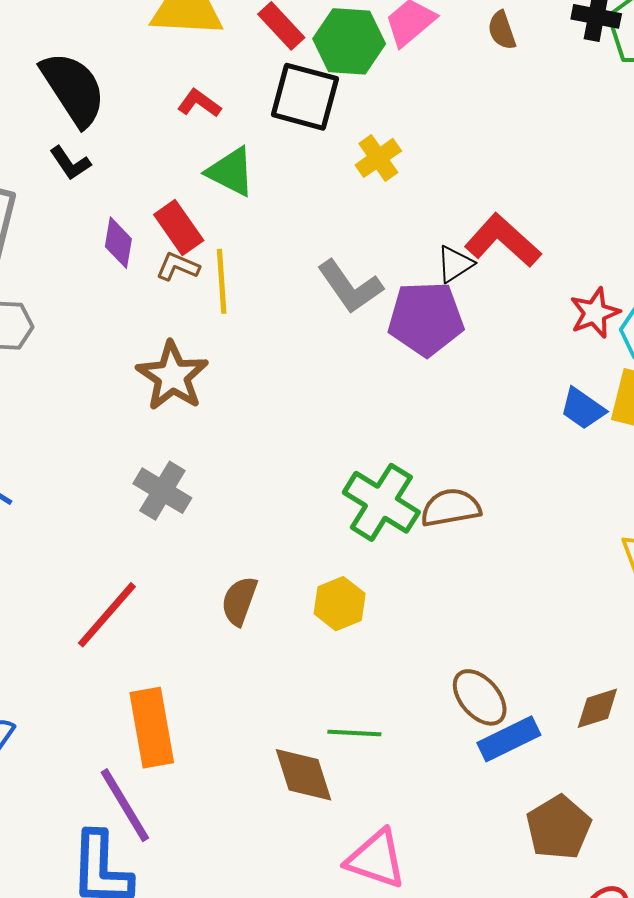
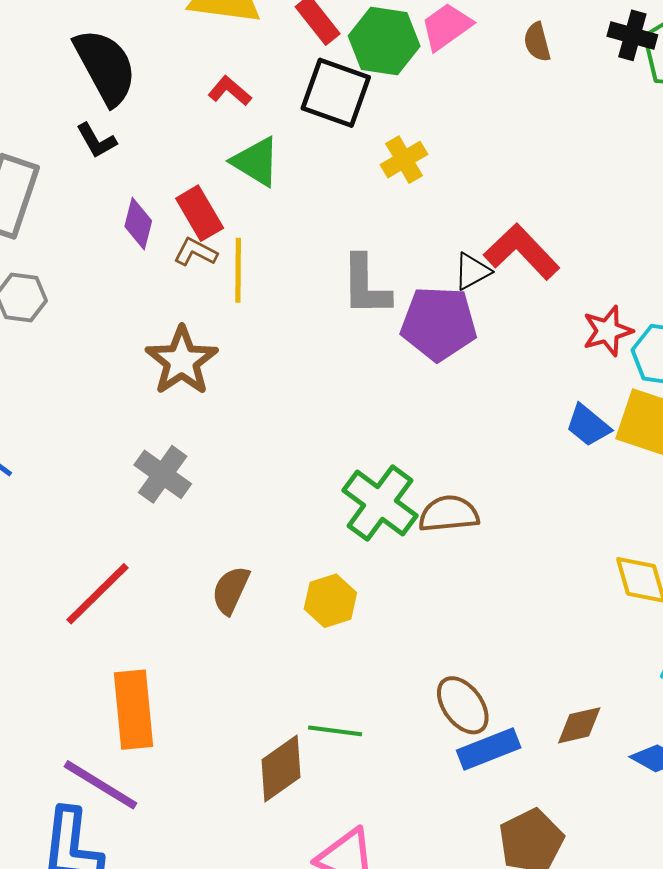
gray L-shape: (350, 287) -> (366, 286), turned 30
brown diamond: (303, 775) -> (281, 769), turned 68
purple line: (125, 805) -> (101, 785), turned -32

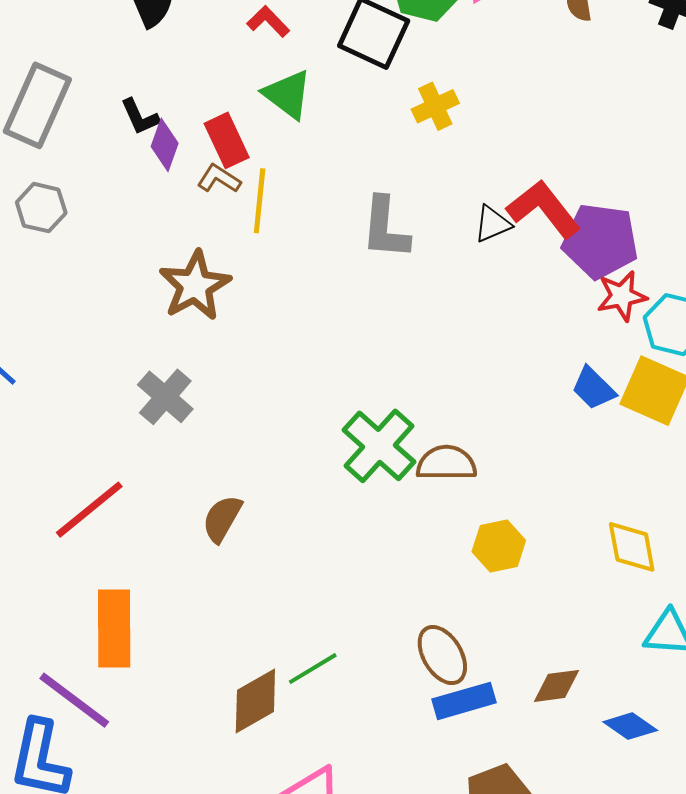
black L-shape: (96, 140) -> (140, 117), moved
purple pentagon: (439, 324) -> (600, 241), moved
yellow hexagon: (330, 601) -> (499, 546), moved
green line: (335, 731) -> (313, 669), turned -44

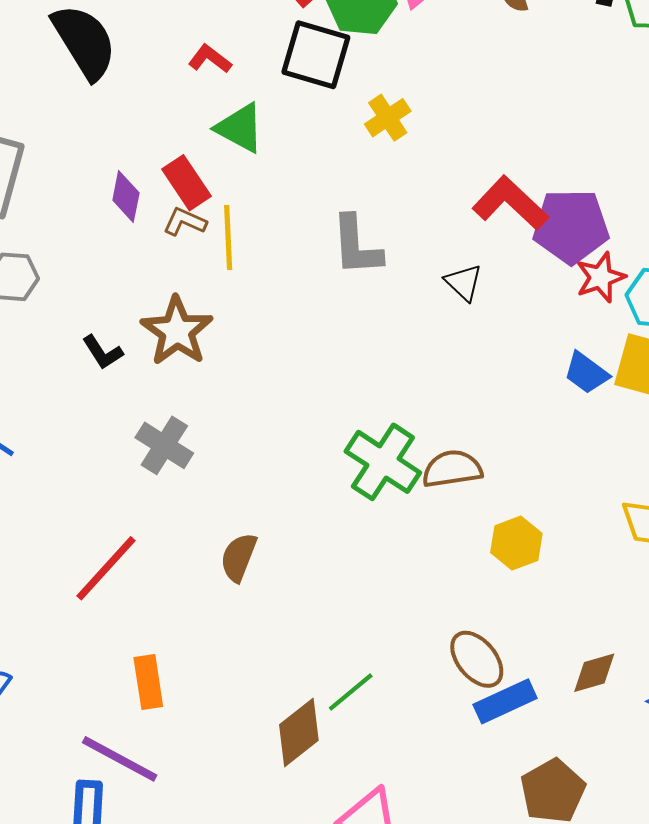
black L-shape: (140, 117) -> (103, 352), moved
black triangle: (492, 224) -> (464, 282), moved, turned -45
orange rectangle: (114, 628) -> (148, 682), size x0.7

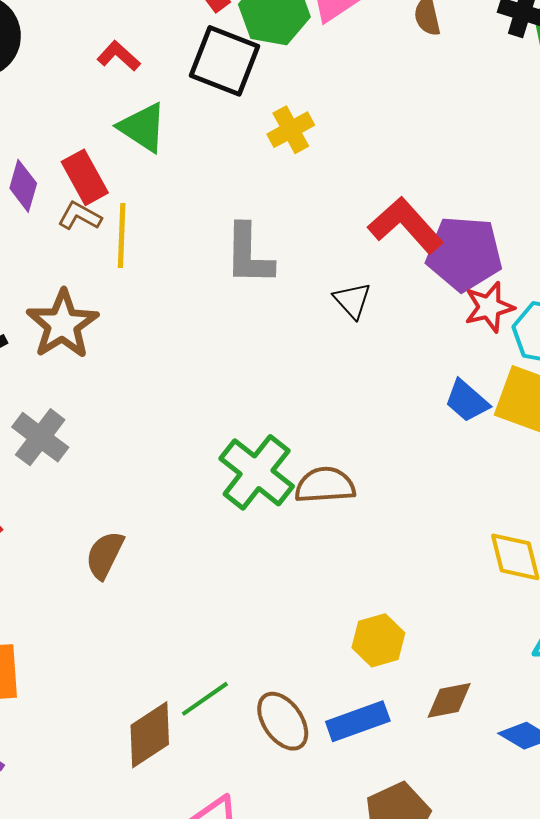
yellow hexagon: (516, 543) -> (378, 640), moved
brown ellipse: (477, 659) -> (283, 721), moved

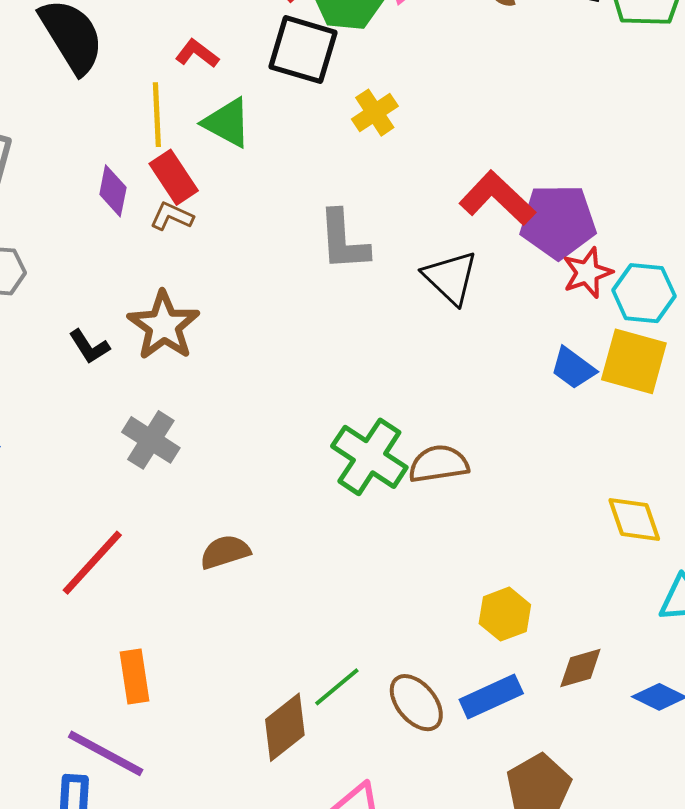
yellow line: (122, 235) -> (157, 115), moved
black triangle: (352, 300) -> (450, 278), size x1.5
brown semicircle: (105, 555) -> (225, 552), turned 51

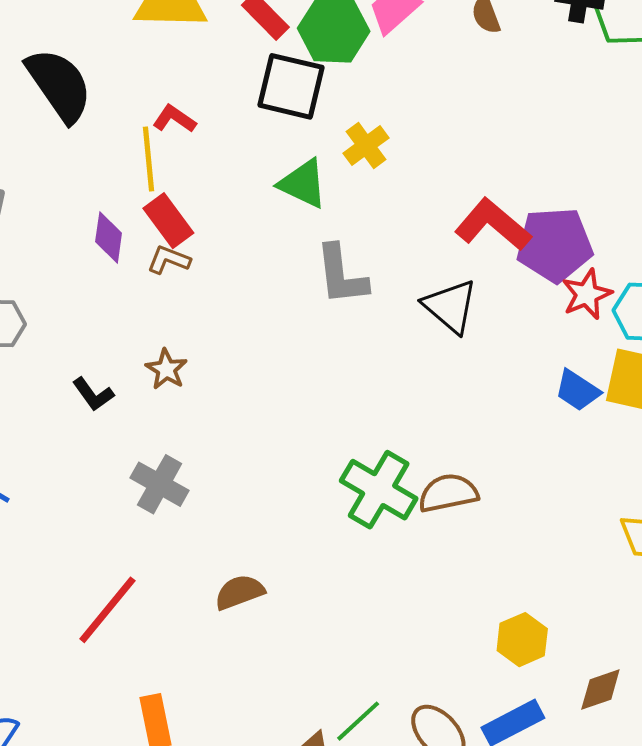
red L-shape: (197, 53) -> (174, 119), moved
green triangle: (227, 123) -> (303, 184), moved
brown star: (164, 326) -> (166, 369), size x0.6

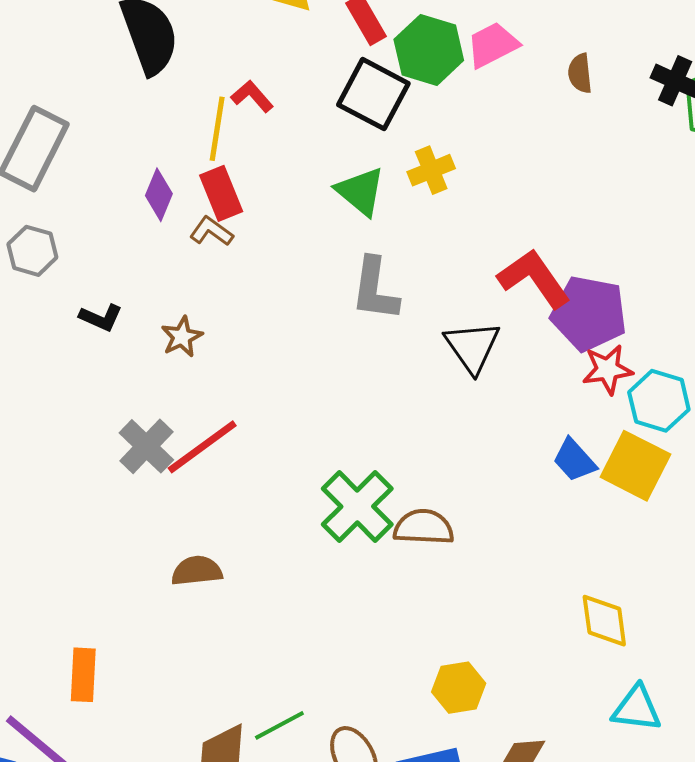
black L-shape: (93, 394) -> (101, 318), moved, turned -45
red line: (107, 610) -> (202, 447), moved

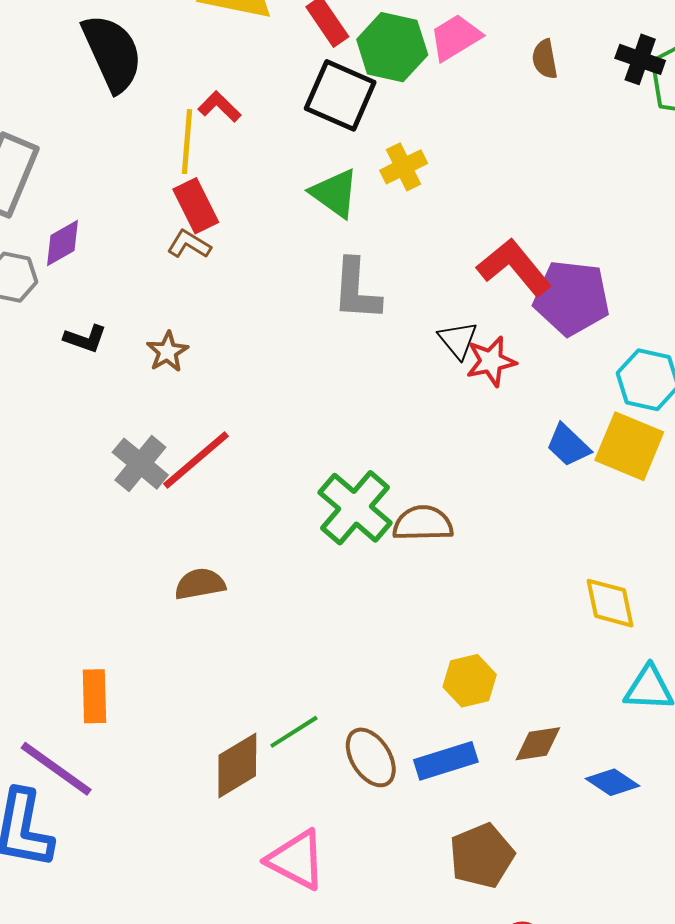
purple diamond: (159, 195) -> (62, 243), moved, turned 42
black triangle: (472, 347) -> (458, 340), size x0.7
red star: (608, 369) -> (491, 361), moved

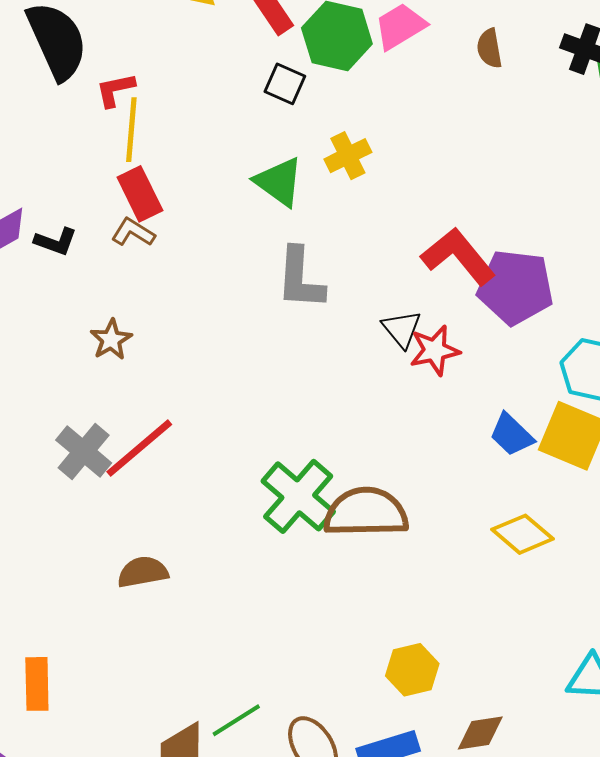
black square: (340, 95) -> (285, 84), size x0.6
red L-shape: (220, 107) -> (115, 90), moved, turned -57
black L-shape: (85, 339) -> (56, 242), moved
brown semicircle: (423, 523) -> (366, 512), size x1.4
yellow diamond: (610, 603) -> (523, 534), moved, turned -38

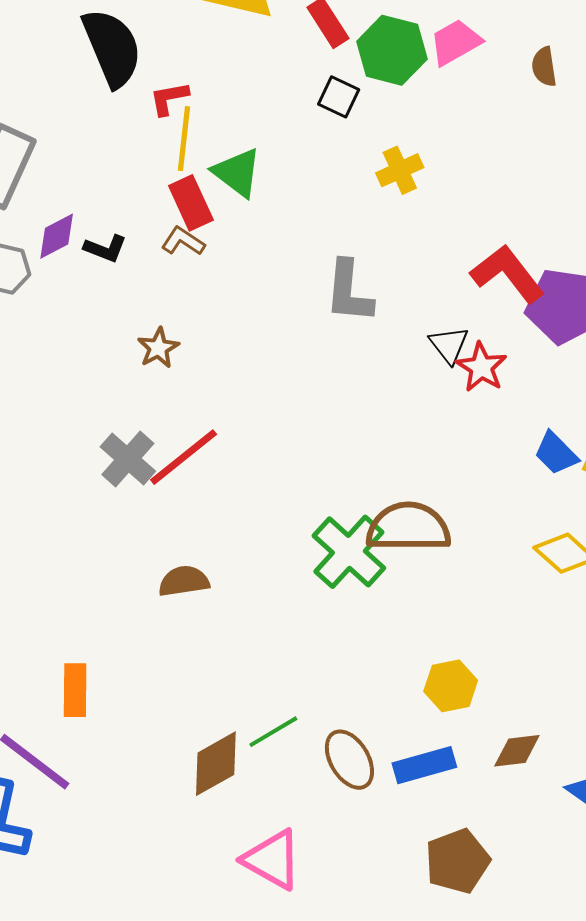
green triangle: (279, 182) -> (237, 173), moved
red star: (435, 350) -> (481, 367), turned -30
green cross: (298, 496) -> (349, 552), moved

